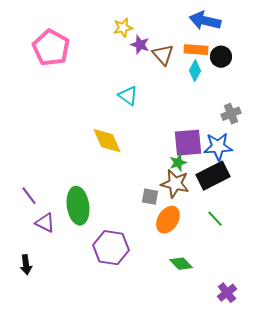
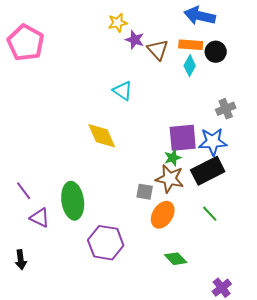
pink pentagon: (51, 48) -> (26, 43), moved

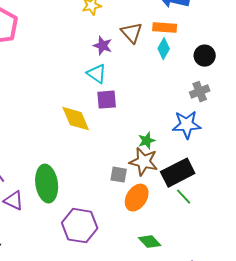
purple star: (135, 40) -> (103, 46), moved
black circle: (216, 52) -> (205, 56), moved
purple square: (183, 138) -> (107, 100), moved, size x0.7
black rectangle: (208, 171) -> (178, 173), moved

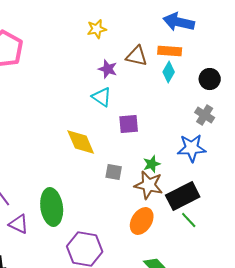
brown triangle: (132, 33) -> (137, 56), turned -35
gray cross: (200, 92) -> (205, 115), turned -36
purple square: (107, 100) -> (129, 124), moved
gray square: (119, 175) -> (114, 172), moved

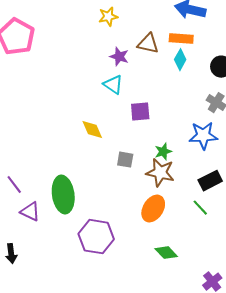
yellow diamond: (81, 142) -> (92, 130), size x0.7
black rectangle: (183, 196) -> (210, 181), moved, size x0.7

